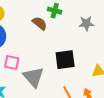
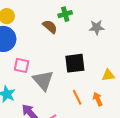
green cross: (55, 11) -> (65, 14), turned -32

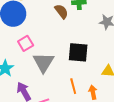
pink square: (22, 65) -> (26, 43), turned 35

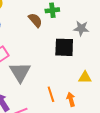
black square: (78, 52) -> (64, 47), moved

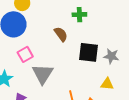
brown semicircle: (35, 20) -> (61, 34), moved
gray star: (81, 28) -> (111, 56), moved

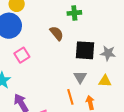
gray triangle: (43, 74) -> (80, 77), moved, size x0.6

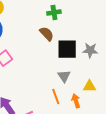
brown semicircle: (57, 33) -> (47, 34), moved
yellow triangle: (105, 81) -> (89, 86), moved

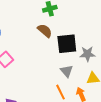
gray star: (90, 50) -> (87, 54), moved

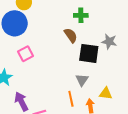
gray star: (87, 54) -> (109, 42), moved

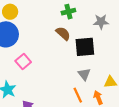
gray star: (109, 42) -> (101, 22), moved

